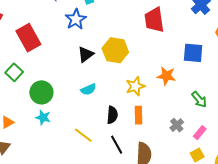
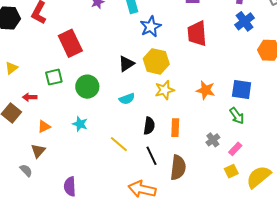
blue star: (76, 19) -> (151, 27), moved
blue square: (193, 53) -> (242, 90), moved
green square: (14, 72) -> (54, 77), turned 30
yellow star: (135, 86) -> (165, 90), moved
green circle: (41, 92) -> (87, 87), moved

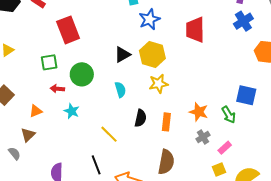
orange star: (206, 90) -> (199, 112), moved
blue square: (242, 90) -> (246, 95), moved
red arrow: (30, 97) -> (57, 89), moved
cyan semicircle: (127, 99) -> (120, 90), turned -91
black line: (152, 156) -> (96, 165), moved

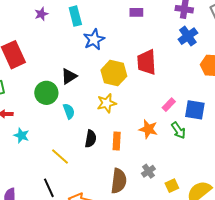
red trapezoid: (195, 30) -> (147, 62), moved
yellow hexagon: (152, 54) -> (114, 73), moved
green circle: (82, 74) -> (46, 93), moved
gray cross: (203, 137) -> (148, 171), moved
pink rectangle: (225, 148) -> (169, 105), moved

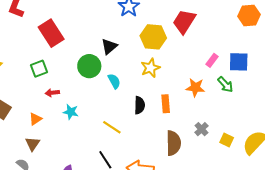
red trapezoid: (147, 62) -> (184, 21), turned 44
yellow square: (172, 186) -> (227, 140), turned -32

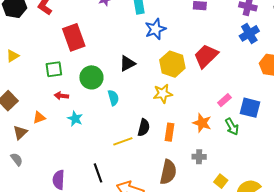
green circle: (89, 66) -> (91, 77), moved
cyan semicircle: (114, 81) -> (113, 98), moved
yellow line: (112, 127) -> (123, 141), moved, turned -66
gray cross: (201, 129) -> (199, 157), moved, turned 32
brown triangle: (33, 144) -> (20, 132), moved

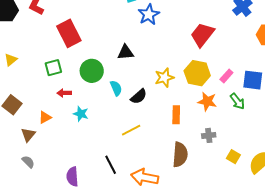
black triangle: (127, 64) -> (125, 52), turned 30
yellow hexagon: (172, 64) -> (197, 73), moved
black semicircle: (144, 128) -> (139, 96), moved, turned 42

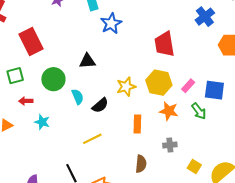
red trapezoid: (202, 35) -> (164, 44), turned -48
brown semicircle: (180, 155) -> (141, 164), size x0.7

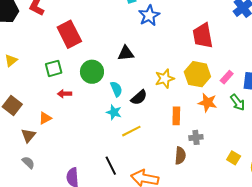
cyan star: (42, 122) -> (114, 112), moved
gray cross: (170, 145) -> (196, 137), moved

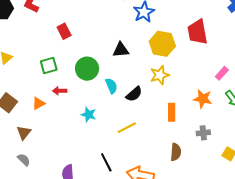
red rectangle: (69, 34) -> (64, 31), size x0.6
yellow hexagon: (197, 74) -> (162, 44), moved
cyan star: (114, 112) -> (89, 115), moved
orange triangle: (45, 118) -> (39, 103), moved
gray cross: (196, 137) -> (203, 133), moved

